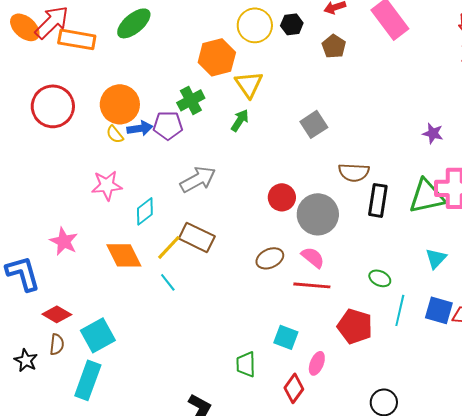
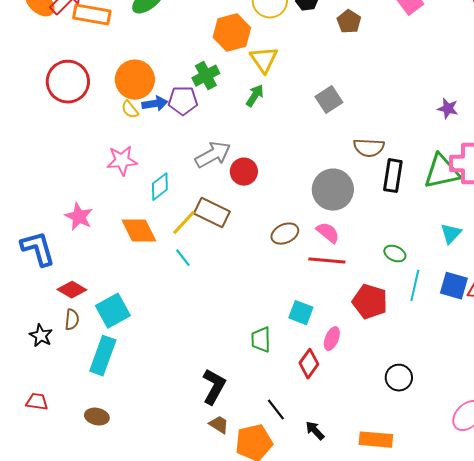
red circle: (282, 197) -> (244, 172), moved

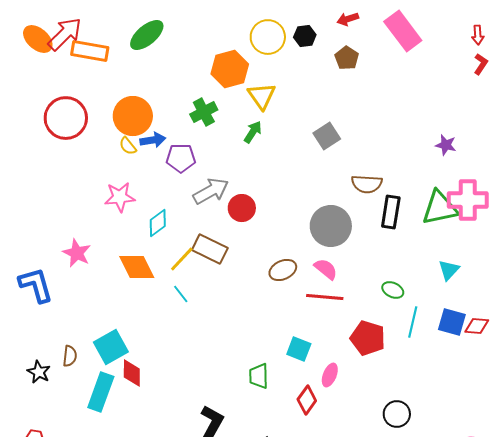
purple pentagon: (183, 101) -> (181, 158), moved
red diamond: (72, 290) -> (132, 373), moved, turned 60

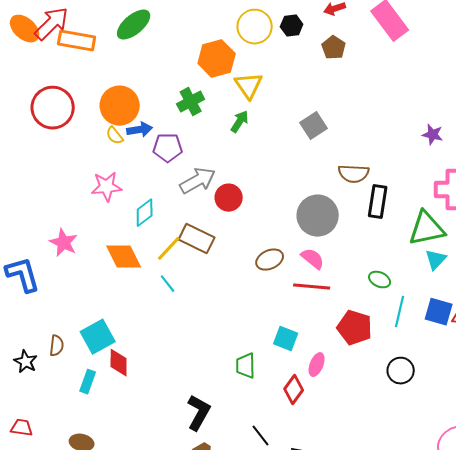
green triangle: (440, 208) -> (427, 229), moved
cyan rectangle: (101, 392) -> (88, 382), size x0.6
black circle: (397, 414) -> (401, 371), moved

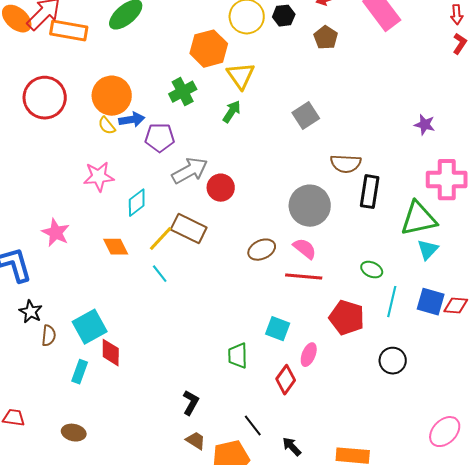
orange diamond: (124, 257) -> (116, 247), size x0.7
black star: (26, 362) -> (31, 312), moved
black L-shape: (199, 413) -> (191, 403), size x0.7

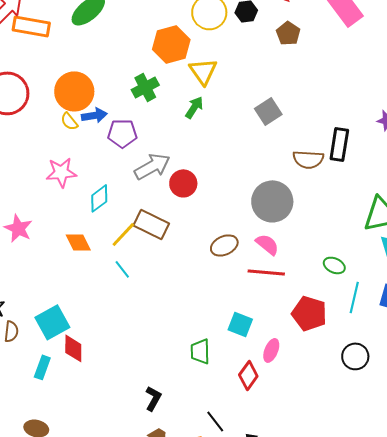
black rectangle: (370, 192) -> (339, 144), moved

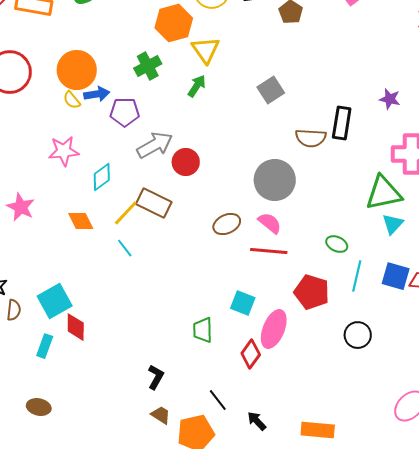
pink ellipse: (271, 350) -> (274, 329), size x1.6

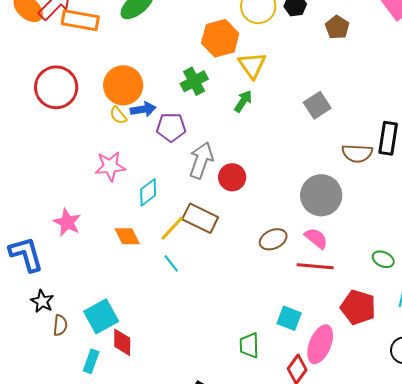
gray arrow: (155, 145) -> (201, 160), turned -42

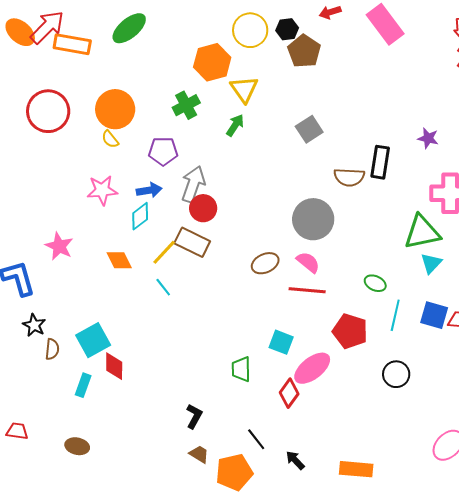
brown pentagon: (337, 27) -> (304, 51), moved, size x1.4
blue arrow: (143, 109) -> (149, 190), moved
red circle: (232, 177) -> (203, 208), moved
pink ellipse: (320, 344) -> (312, 368), turned 30

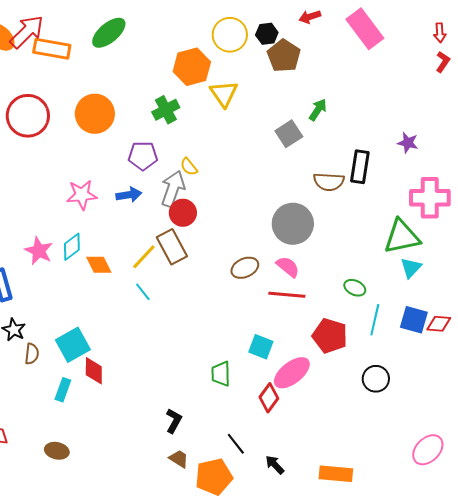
green arrow: (235, 125) -> (318, 110), moved
yellow semicircle: (110, 139) -> (189, 167), moved
cyan diamond: (140, 216) -> (72, 247), moved
brown rectangle: (192, 242) -> (172, 247), turned 36

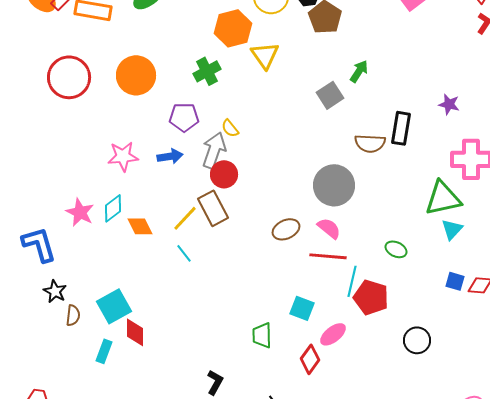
cyan line: (375, 320) -> (352, 281), moved
blue square: (414, 320) -> (455, 281), size x0.7
pink ellipse: (292, 373) -> (333, 334), size x0.7

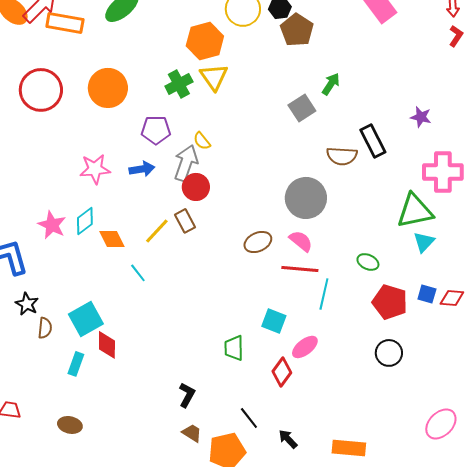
yellow triangle: (265, 55) -> (214, 77), moved
black rectangle: (401, 128) -> (373, 141), turned -36
brown rectangle: (213, 208) -> (185, 221), size x0.7
cyan line: (184, 253) -> (138, 273), moved
red pentagon: (371, 297) -> (390, 302), moved

